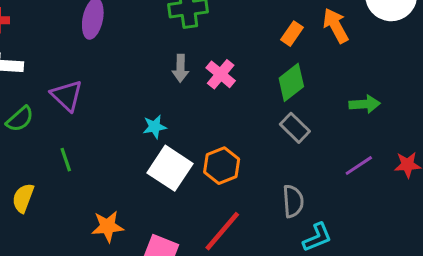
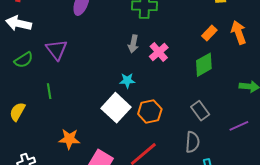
cyan star: (155, 127) -> (127, 81), moved
gray rectangle: (295, 128) -> (200, 111), moved

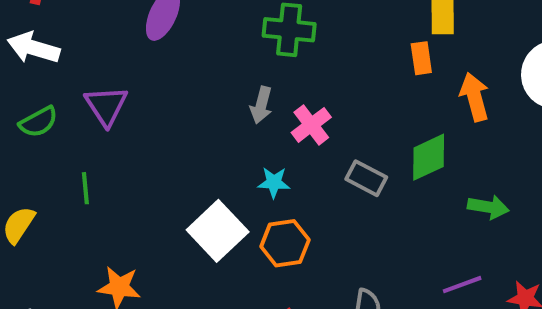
orange rectangle: (209, 33) -> (421, 58), moved, turned -56
green diamond: (204, 65) -> (429, 157), moved
cyan star: (127, 81) -> (274, 182), moved
gray rectangle: (200, 111) -> (366, 178), moved, turned -30

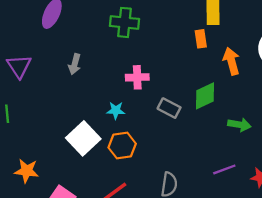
gray arrow: (261, 105) -> (75, 64), moved
pink cross: (311, 125) -> (137, 77), turned 35

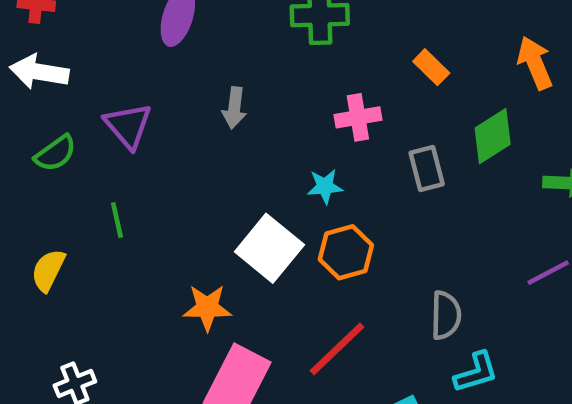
orange rectangle: (201, 39) -> (431, 67), moved, turned -30
gray rectangle: (169, 108) -> (427, 168), turned 55
orange star: (27, 171) -> (207, 308), moved

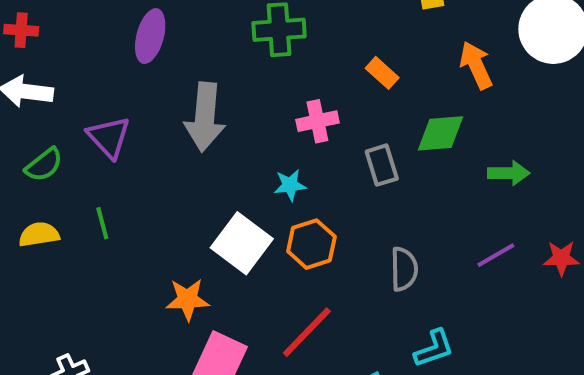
gray arrow: (234, 108) -> (205, 117), size x1.8
green diamond: (493, 136) -> (440, 133), turned 30
yellow semicircle: (48, 270) -> (39, 235), moved, turned 57
gray semicircle: (446, 315) -> (404, 269), moved

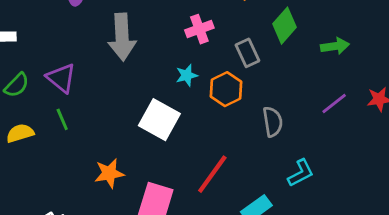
green diamond: (440, 133) -> (285, 26), turned -36
purple triangle: (109, 137) -> (61, 78), moved
orange hexagon: (311, 244) -> (226, 89), moved
orange star: (188, 299) -> (109, 173), moved

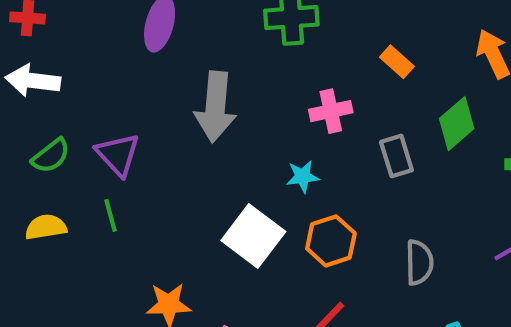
orange hexagon: (226, 89) -> (331, 241), moved

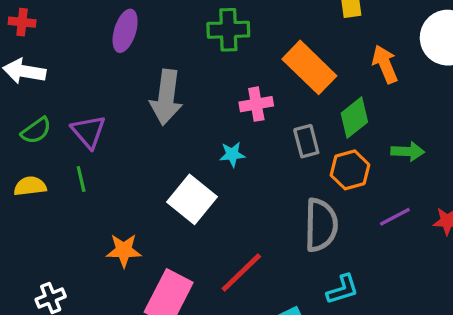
orange rectangle: (397, 62) -> (309, 67), size x2.0
orange hexagon: (331, 241) -> (350, 170), moved
gray semicircle: (419, 262) -> (321, 225), size x1.5

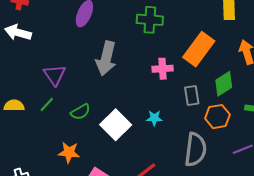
orange rectangle: (309, 67) -> (199, 49), turned 76
green semicircle: (36, 131) -> (80, 112), moved
cyan star: (232, 154) -> (154, 118), moved
green line: (81, 179) -> (47, 104), turned 49

